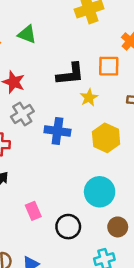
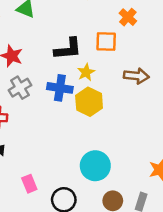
blue cross: (57, 131) -> (60, 88), moved
yellow hexagon: (106, 138) -> (89, 102), moved

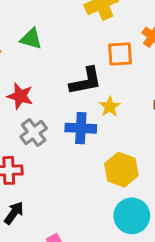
orange square: (106, 41) -> (120, 54), moved
yellow hexagon: (89, 102) -> (121, 170), moved

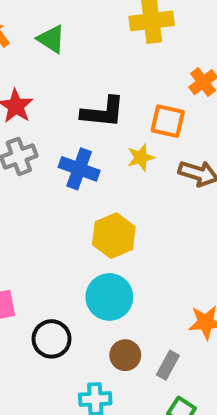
orange square: (120, 54) -> (168, 121), moved
yellow star: (110, 107) -> (141, 157), moved

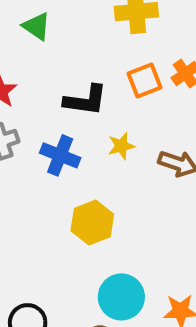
orange square: (168, 121) -> (144, 80), moved, turned -36
cyan circle: (109, 297) -> (121, 297), moved

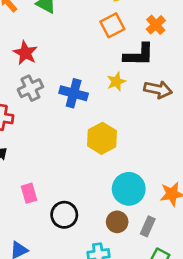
orange square: (144, 80) -> (112, 25), moved
black L-shape: (85, 100) -> (139, 55), moved

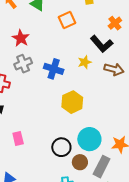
orange square: (112, 25) -> (67, 20), moved
black L-shape: (139, 55) -> (102, 44), turned 45
black circle: (64, 215) -> (61, 147), moved
gray rectangle: (148, 226) -> (102, 167), size x1.5

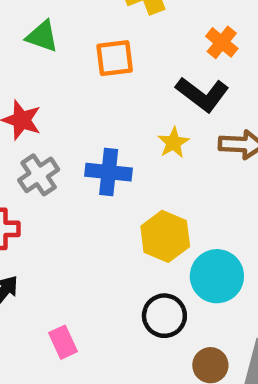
orange square: (67, 20) -> (115, 58), turned 30
cyan circle: (89, 139) -> (217, 276), moved
black circle: (61, 147) -> (164, 316), moved

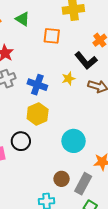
yellow hexagon: (165, 236) -> (38, 114), moved
black circle: (164, 316) -> (21, 141), moved

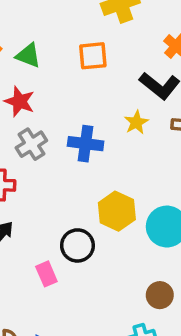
green triangle: (23, 19) -> (28, 55), moved
yellow hexagon: (38, 114) -> (117, 211), moved

